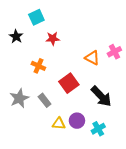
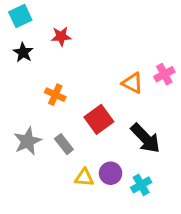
cyan square: (36, 17) -> (20, 16), moved
red star: (53, 39) -> (61, 36), moved

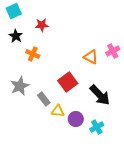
orange cross: (55, 95) -> (33, 54), moved
gray star: (28, 141) -> (20, 86), moved
yellow triangle: (84, 178) -> (58, 111), moved

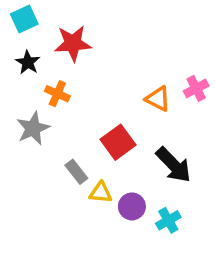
red star: (42, 25) -> (73, 43), size x1.5
gray star: (20, 86) -> (33, 128), moved

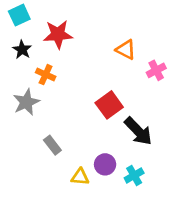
orange triangle: (158, 99) -> (126, 50), moved
red square: (118, 142) -> (109, 105), moved
gray rectangle: (76, 172) -> (52, 145), moved
yellow triangle: (101, 193) -> (80, 177), moved

